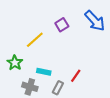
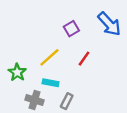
yellow line: (35, 40) -> (49, 57), moved
red line: (76, 76) -> (84, 59), moved

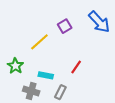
yellow line: (49, 57) -> (39, 42), moved
red line: (84, 59) -> (76, 67), moved

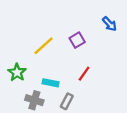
blue arrow: (99, 22) -> (110, 24), size x0.6
purple square: (65, 26) -> (77, 40), moved

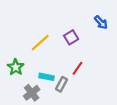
gray cross: (34, 100) -> (32, 93), turned 35
gray rectangle: (67, 101) -> (61, 84), moved

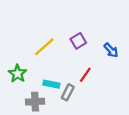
blue arrow: (101, 22) -> (111, 50), moved
gray cross: (32, 93) -> (35, 102), turned 35

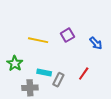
yellow line: (44, 47) -> (38, 40), turned 54
red line: (85, 75) -> (84, 74), moved

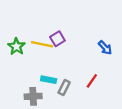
purple square: (67, 35) -> (57, 39), moved
green star: (15, 63) -> (16, 46), moved

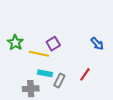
purple square: (57, 39) -> (53, 44), moved
yellow line: (42, 44) -> (39, 54), moved

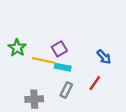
blue arrow: (97, 44) -> (104, 57), moved
cyan rectangle: (45, 73) -> (63, 67), moved

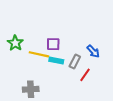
purple square: (59, 49) -> (53, 44), turned 32
gray rectangle: (66, 90) -> (75, 62), moved

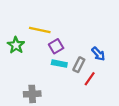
purple square: (53, 44) -> (56, 46), turned -32
yellow line: (39, 54) -> (40, 30), moved

